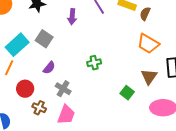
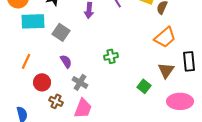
orange trapezoid: (148, 44) -> (165, 37), turned -70
cyan rectangle: (17, 45) -> (33, 21), moved, turned 40
purple semicircle: (49, 68) -> (66, 61), turned -72

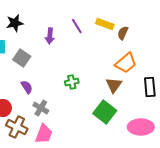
brown triangle: (166, 70) -> (114, 85), moved
green square: (144, 86) -> (105, 112), size x1.6
brown cross: (56, 101) -> (17, 127), size x1.5

